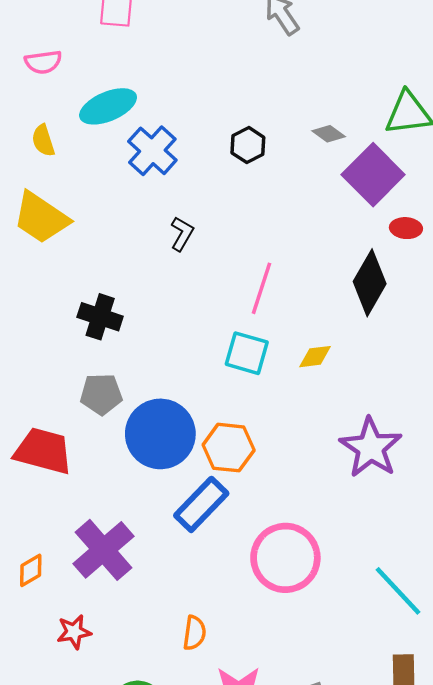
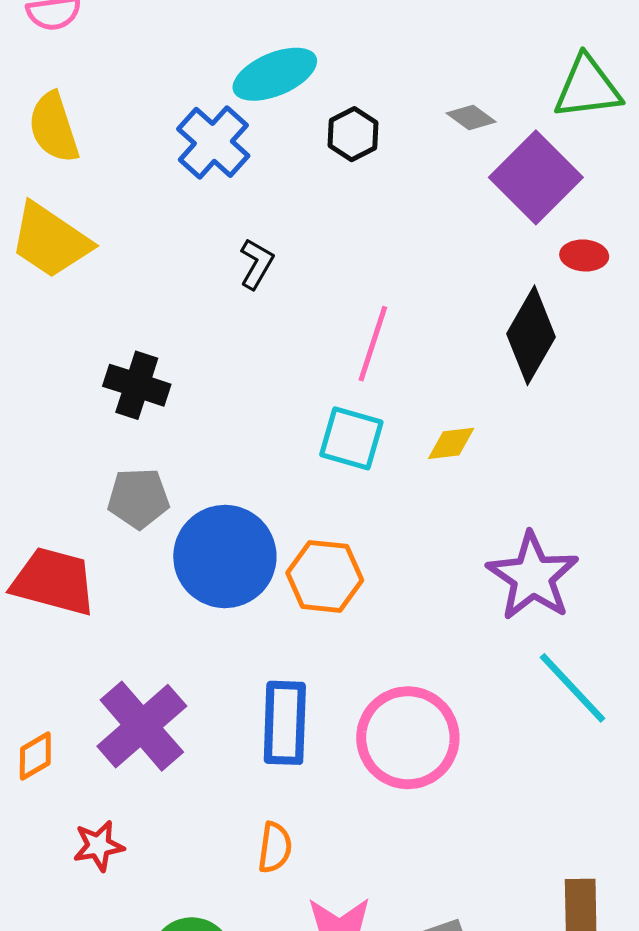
cyan ellipse: (108, 106) -> (275, 74), moved
yellow semicircle: (43, 141) -> (54, 127), size x1.5
blue rectangle: (201, 504) -> (285, 723), moved, turned -42
cyan line: (398, 591) -> (573, 688), moved

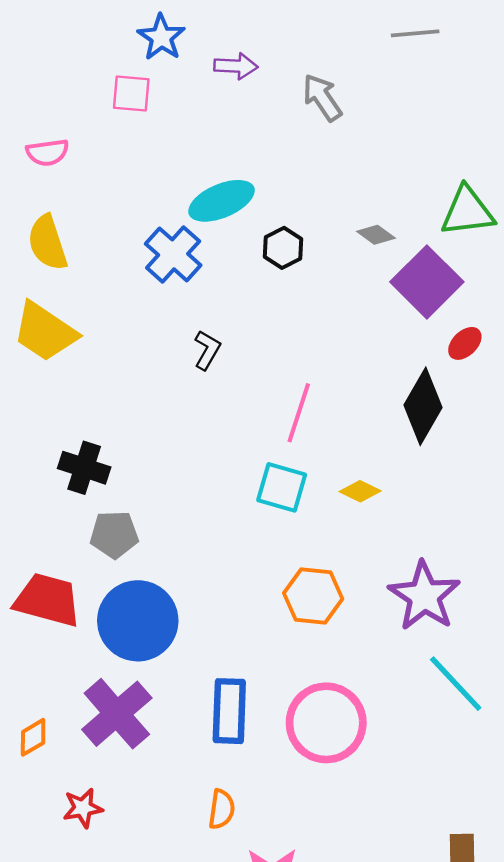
red ellipse: (584, 255) -> (465, 343), turned -48
black cross: (137, 385) -> (84, 468), moved
yellow diamond: (451, 443) -> (360, 491), turned 33
blue circle: (225, 556) -> (138, 621), moved
orange hexagon: (325, 576) -> (313, 596), moved

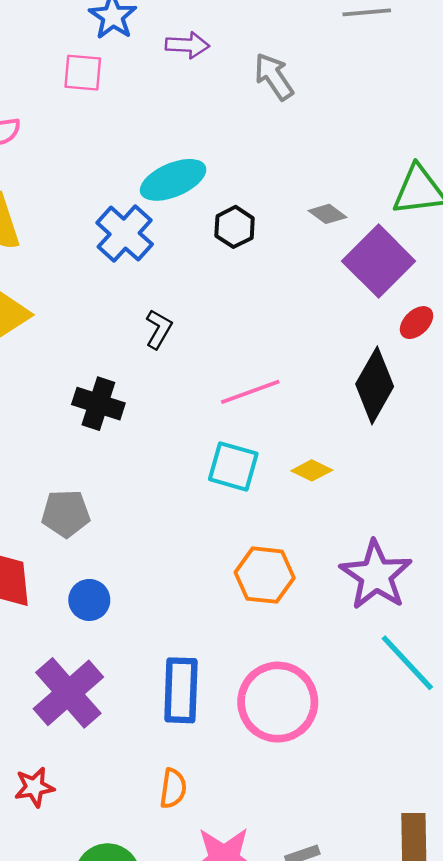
pink line: (299, 413) -> (250, 392), turned 52
black cross: (84, 468) -> (98, 404), moved
blue circle: (138, 621) -> (89, 600), size x0.5

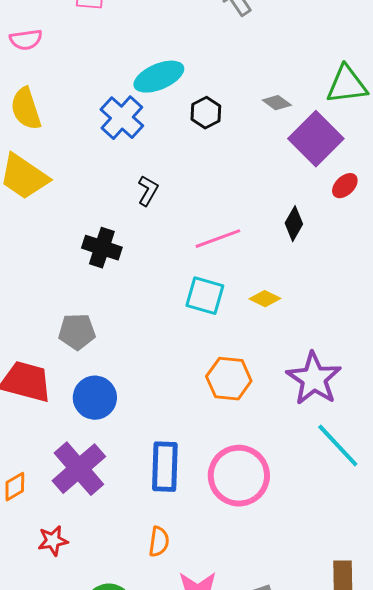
black diamond: (375, 385) -> (294, 224), moved, size x0.6
blue circle: (89, 600) -> (95, 398), size x1.4

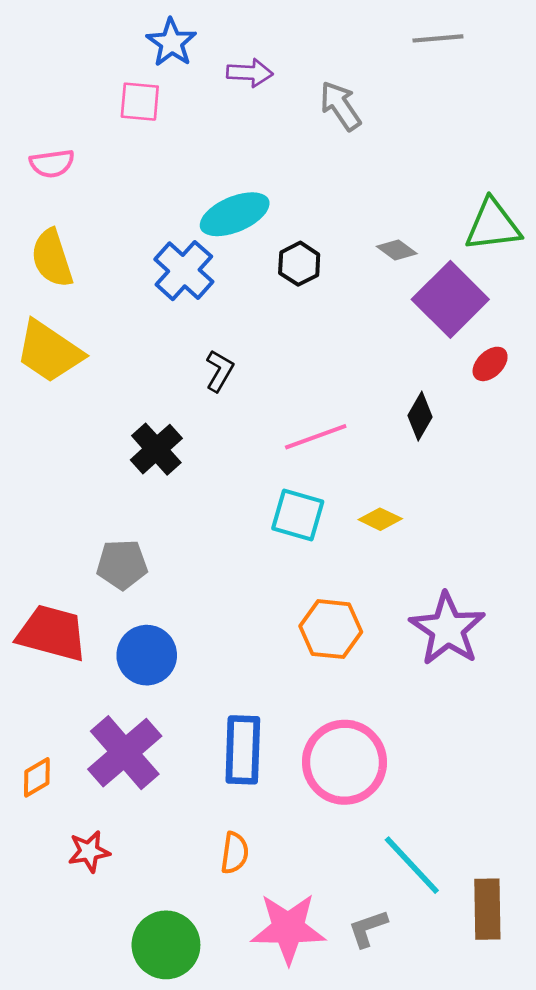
black cross: (102, 248) -> (156, 449), turned 30
cyan line: (338, 446) -> (412, 865), moved

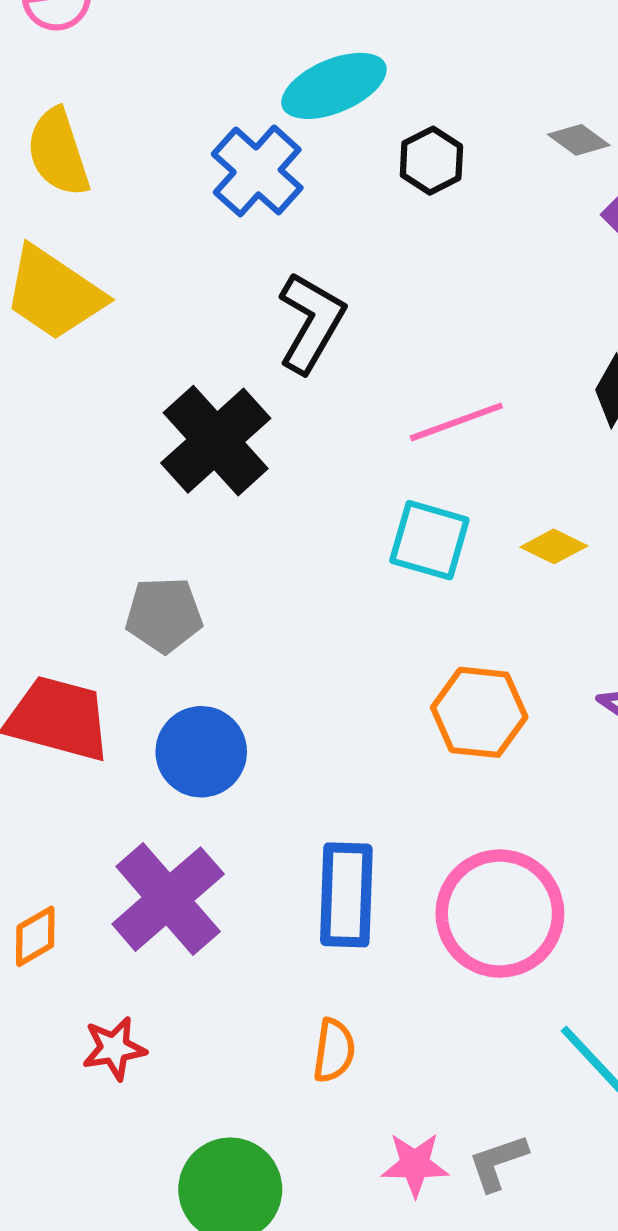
black L-shape: (220, 371) -> (311, 322), size x1.6
black cross: (156, 449) -> (216, 441), size x1.4
pink star: (288, 928) -> (415, 1165), size x0.6
gray L-shape: (368, 928) -> (498, 1162), moved

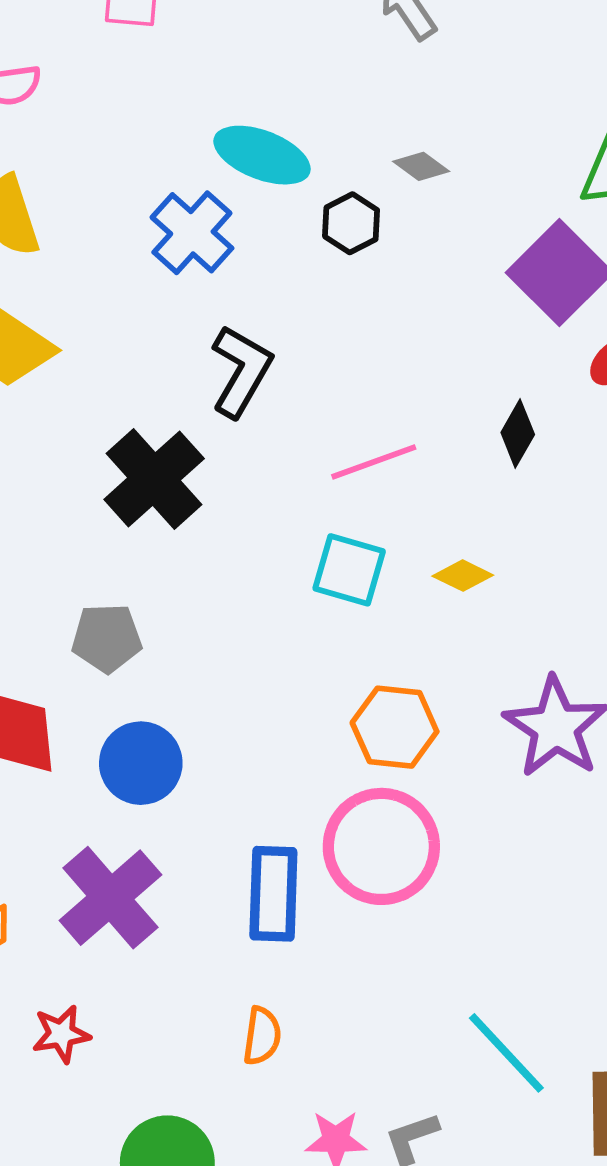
cyan ellipse: (334, 86) -> (262, 155), turned 44
gray diamond: (579, 140) -> (421, 166), moved
pink circle: (500, 914) -> (381, 846), moved

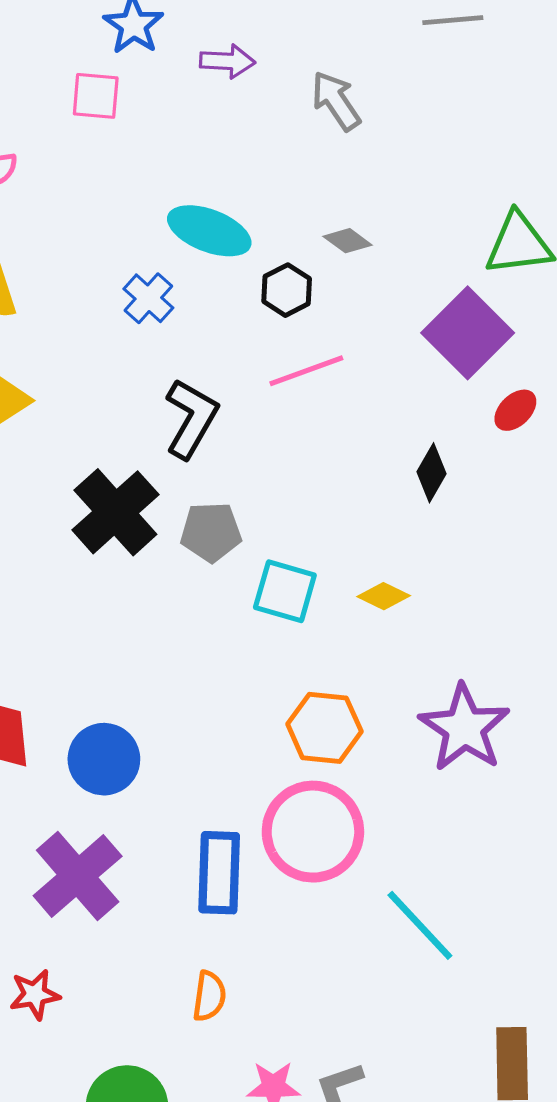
blue cross: (192, 233) -> (148, 298), size x0.7
pink line: (374, 462) -> (306, 371), moved
gray pentagon: (107, 638) -> (211, 532), moved
cyan line: (506, 1053) -> (420, 925), moved

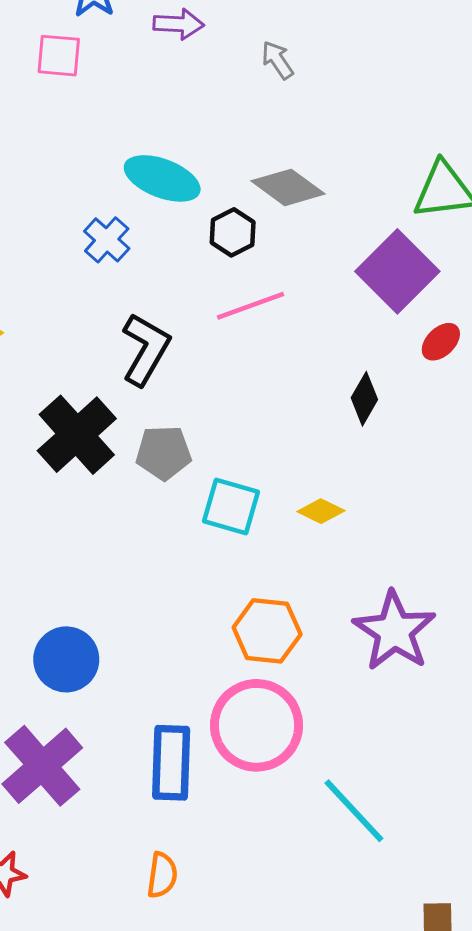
gray arrow: (336, 101) -> (278, 60), size x0.7
gray diamond: (348, 241) -> (288, 187), size x1.6

